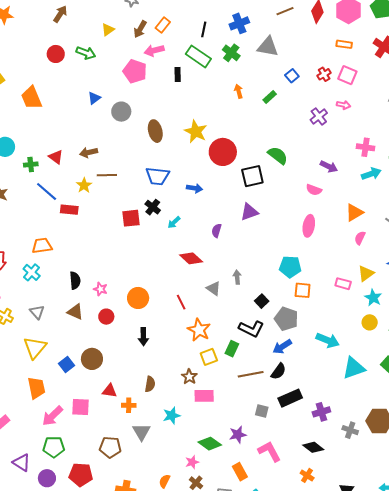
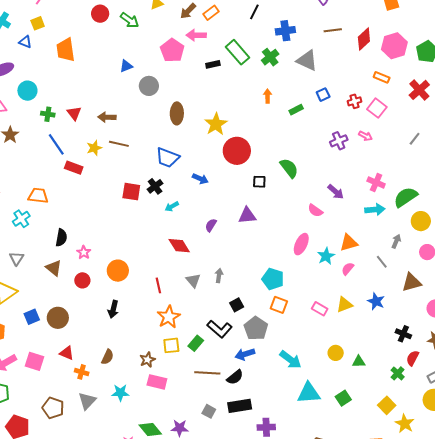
black line: (204, 29) -> (254, 12), moved
black rectangle: (178, 74) -> (213, 64), turned 64
black square: (252, 176) -> (259, 182), size x0.6
cyan star: (373, 298) -> (326, 256), moved

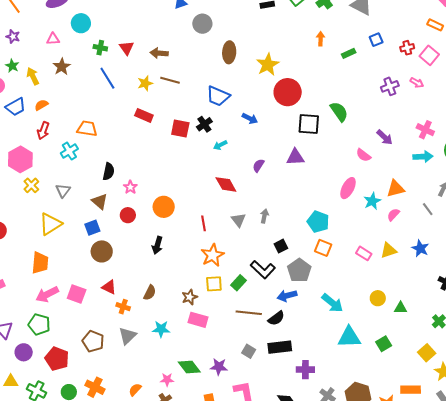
red rectangle: (74, 168) -> (144, 115), moved
black square: (259, 182) -> (309, 124), size x1.6
blue square: (32, 317) -> (92, 228), moved

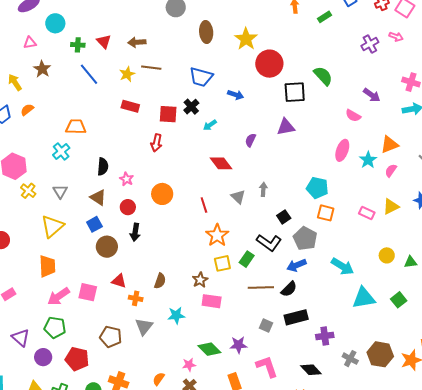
red arrow: (43, 131) -> (156, 143), moved
black arrow: (157, 245) -> (135, 232), moved

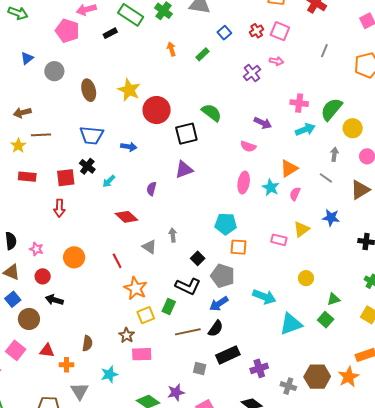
black arrow: (135, 232) -> (54, 300), turned 108
green triangle: (411, 262) -> (334, 299), moved
pink square: (88, 292) -> (16, 350), moved, turned 36

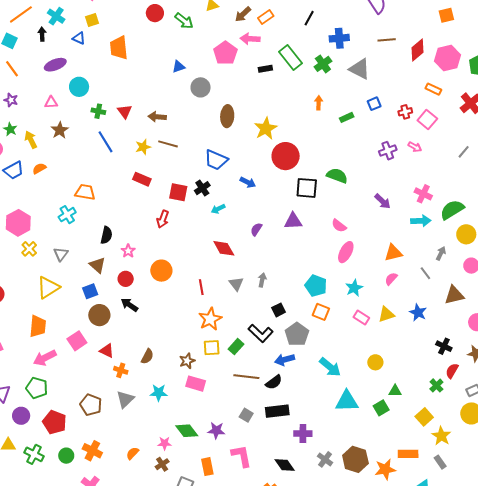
green semicircle: (212, 113) -> (337, 176), turned -35
pink semicircle: (248, 146) -> (339, 226), moved
cyan star: (271, 187) -> (354, 288), moved

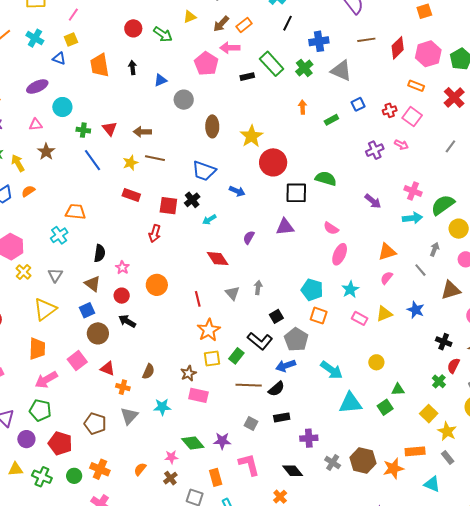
black arrow: (42, 34) -> (133, 68), moved
black rectangle: (277, 411) -> (282, 417), size x0.7

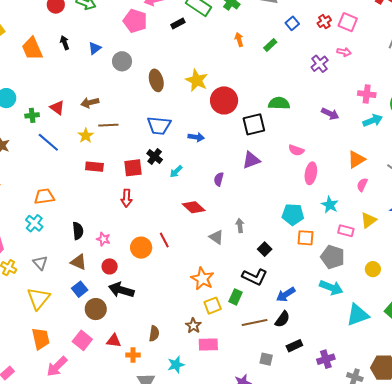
red line: (198, 299) -> (164, 240), moved
black arrow: (127, 321) -> (121, 290), size x1.4
gray pentagon: (296, 339) -> (333, 257), moved

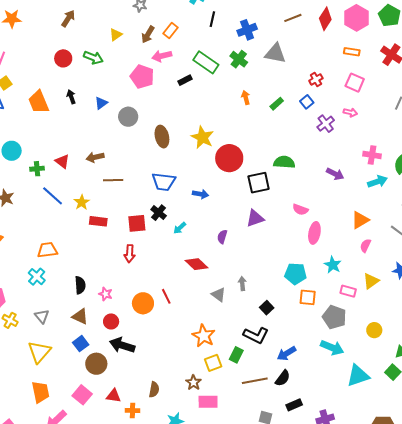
red cross: (324, 22) -> (316, 79), moved
blue square: (292, 23) -> (307, 102), moved
yellow star: (86, 136) -> (82, 202), moved

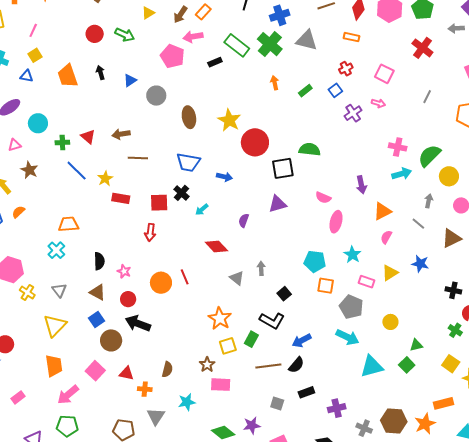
orange rectangle: (352, 52) -> (352, 37), moved
green cross: (239, 59) -> (270, 44), size x1.4
purple arrow: (335, 174) -> (361, 185), moved, turned 48

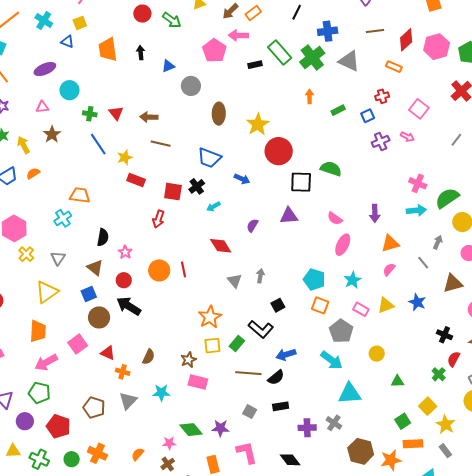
green square: (407, 365) -> (403, 421), moved
gray cross: (364, 428) -> (334, 423), moved

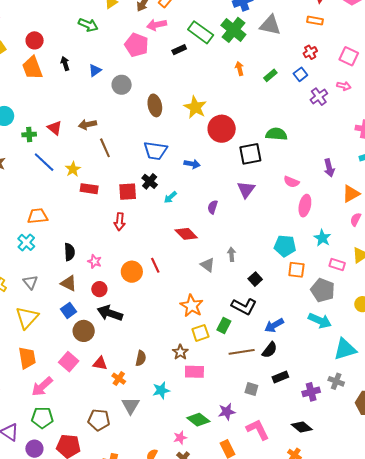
red circle: (142, 14) -> (35, 40), moved
brown line: (161, 144) -> (105, 148), turned 66
purple triangle: (289, 216) -> (246, 190), turned -36
orange cross: (123, 372) -> (119, 379), turned 32

